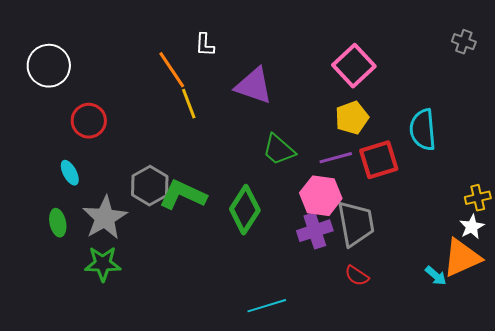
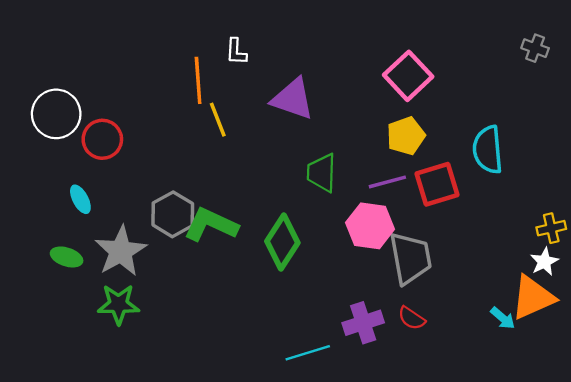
white circle: (49, 66) -> (56, 114), moved
orange line: (172, 70) -> (198, 80), turned 30
green trapezoid: (279, 150) -> (322, 173), turned 51
green ellipse: (58, 223) -> (67, 257), turned -60
purple cross: (315, 231) -> (363, 323), moved

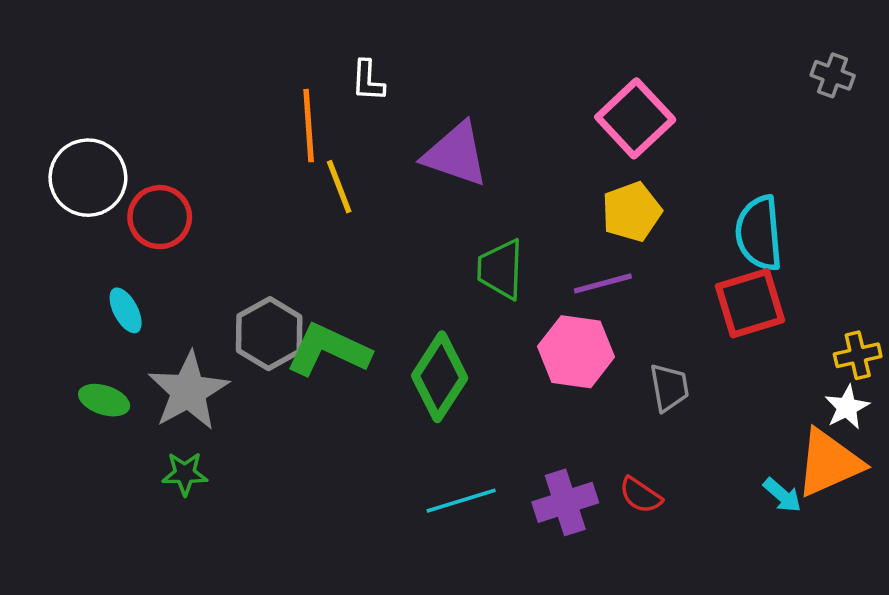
red square: (437, 184) -> (750, 303), moved
gray trapezoid: (410, 258) -> (669, 388), moved, size x0.6
green star: (118, 304) -> (185, 474), size x0.7
cyan line: (308, 353) -> (461, 501), moved

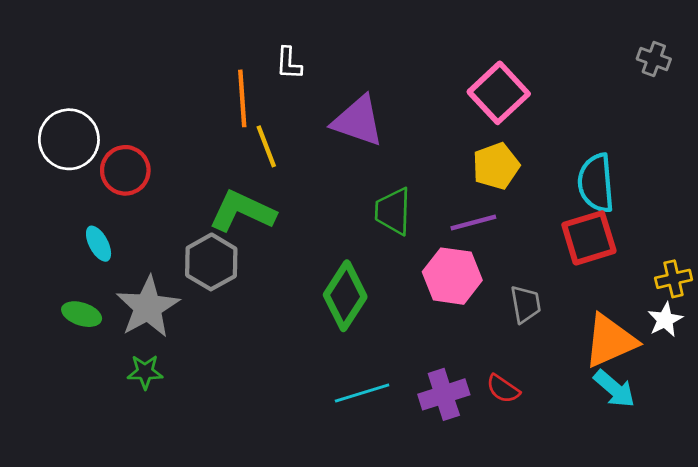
green L-shape: (328, 350) -> (242, 211), moved
orange triangle: (829, 463) -> (610, 341), moved
cyan arrow: (782, 495) -> (614, 389), size x1.4

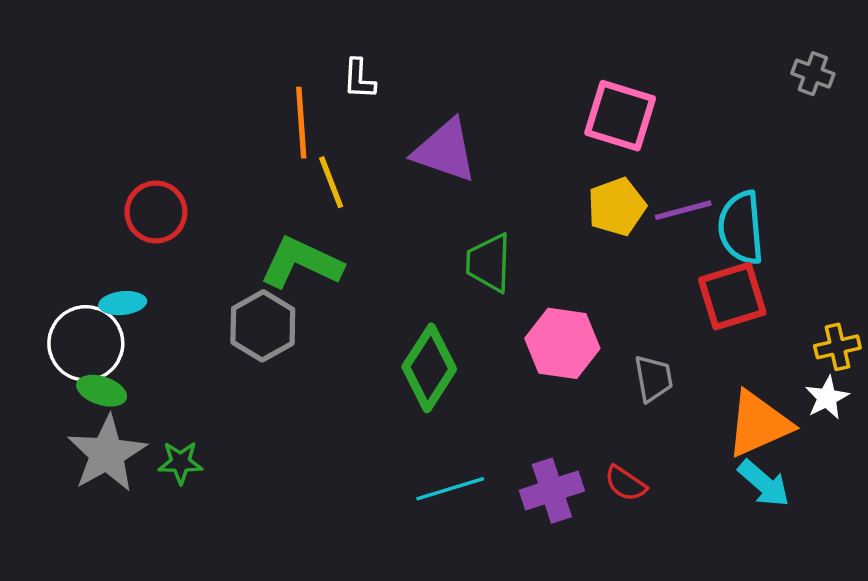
pink square: (499, 93) -> (620, 116), turned -30
white circle: (69, 139) -> (86, 343), moved
purple line: (473, 222) -> (683, 210), moved
cyan ellipse: (99, 244) -> (123, 303), turned -68
gray star: (148, 307) -> (107, 454), moved

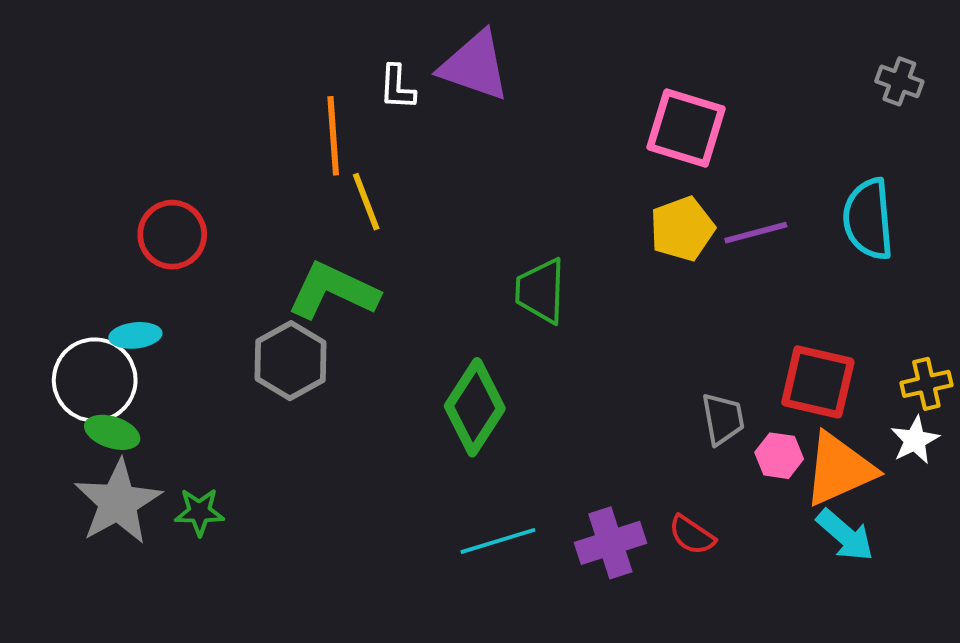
purple triangle: (445, 151) -> (475, 66), moved
cyan semicircle: (741, 228) -> (868, 219), moved
red square: (732, 296) -> (818, 382), moved, turned 30
pink hexagon: (562, 343) -> (779, 456), moved, size x0.6

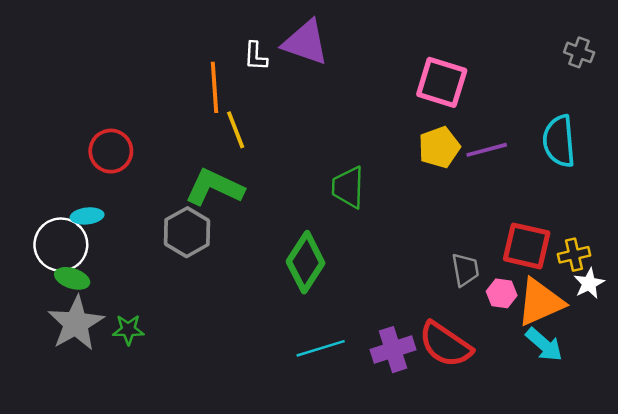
yellow cross: (926, 384) -> (574, 255), moved
red semicircle: (692, 535) -> (445, 345), size x1.8

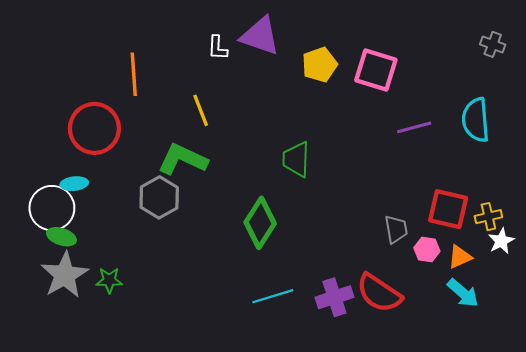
orange line: (214, 87) -> (134, 74), moved
yellow pentagon: (439, 147) -> (320, 65), moved
red circle: (111, 151) -> (94, 128), size x1.4
orange triangle: (540, 302) -> (460, 257), size x0.6

